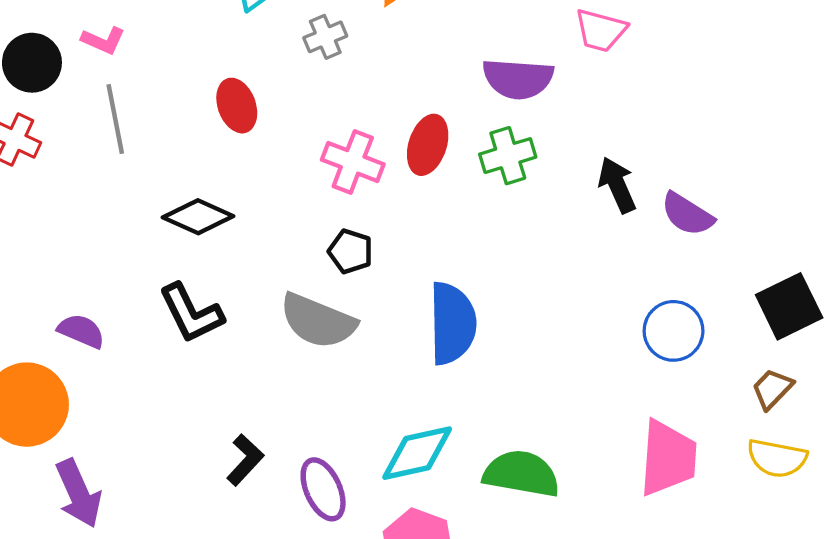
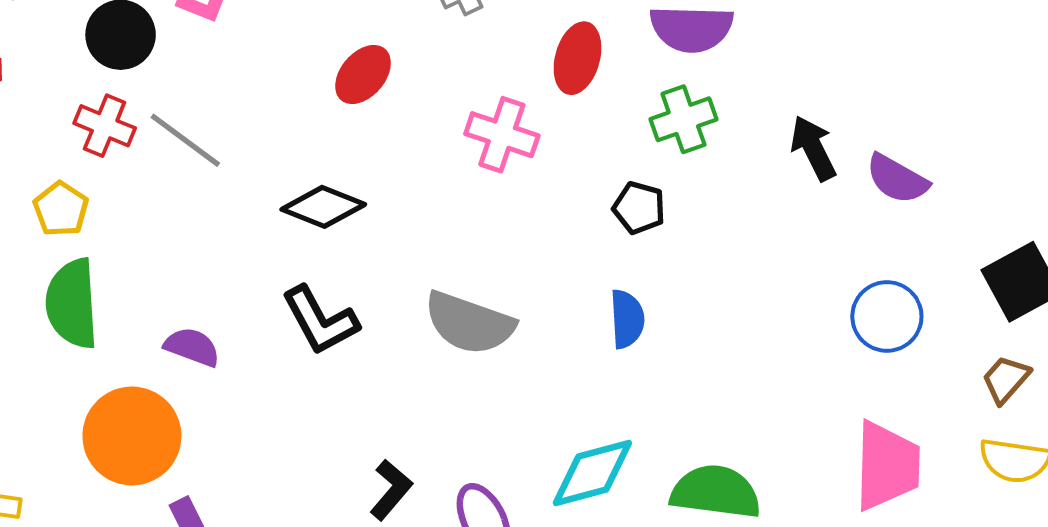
red ellipse: (237, 106) -> (363, 74), turned 63
gray line: (115, 119) -> (185, 140), moved, turned -40
red ellipse: (428, 145) -> (577, 58), moved
black pentagon: (350, 251) -> (639, 208), moved
blue semicircle: (452, 323) -> (627, 319), size x0.6

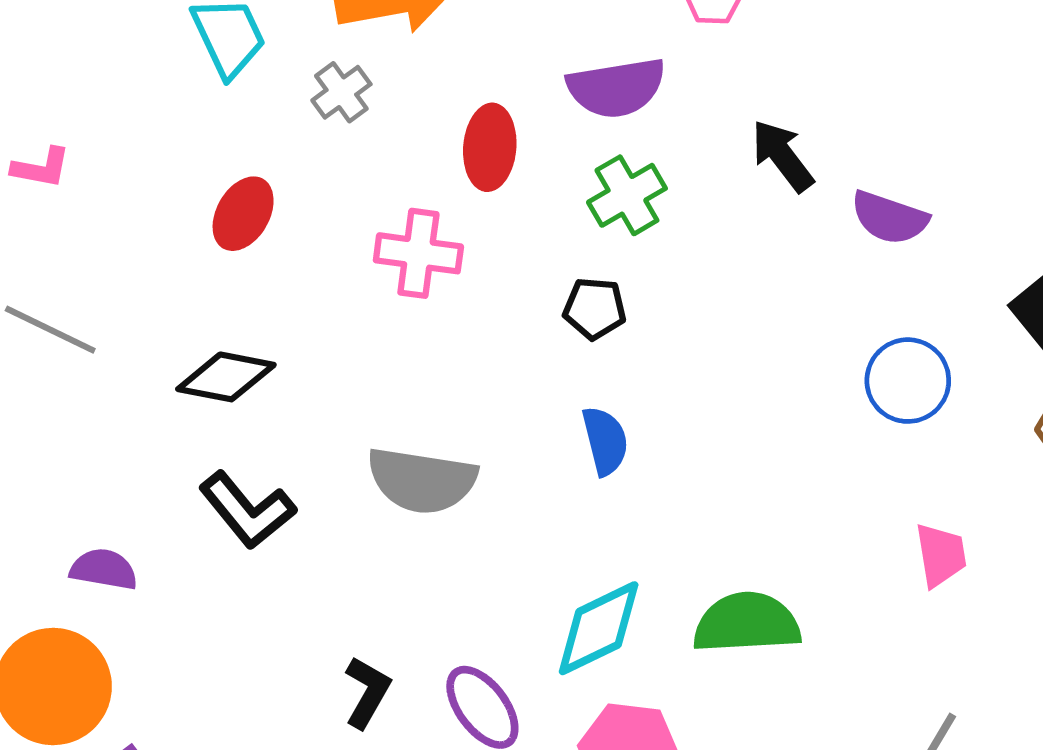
black arrow: (813, 148) -> (782, 156), moved
pink trapezoid: (887, 466) -> (941, 555), size x0.6

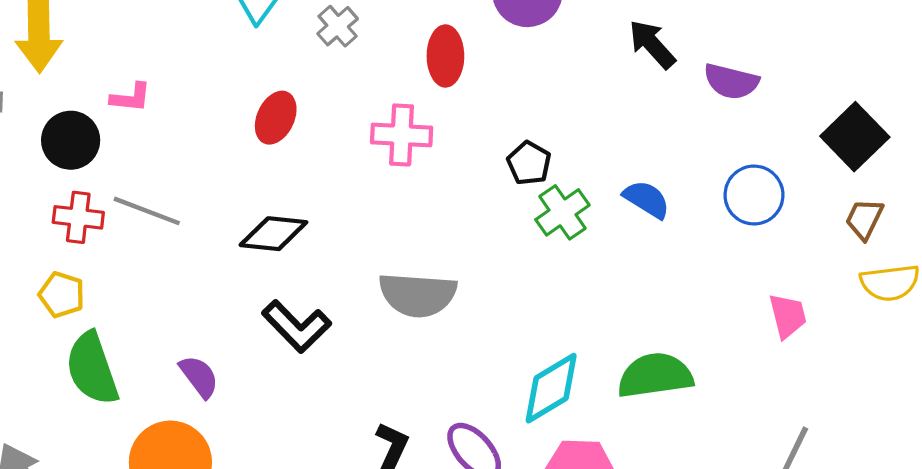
green cross: (627, 195) -> (562, 212), moved
black pentagon: (595, 308) -> (529, 163), turned 30
blue semicircle: (605, 441) -> (647, 199), moved, turned -39
purple semicircle: (104, 569) -> (199, 377), turned 48

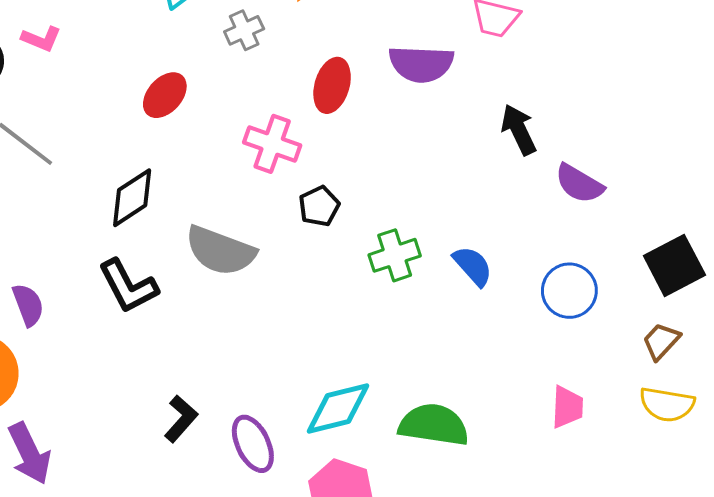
black pentagon: (529, 163) -> (319, 206), moved
black diamond: (273, 234) -> (132, 198), turned -56
gray semicircle: (418, 295) -> (220, 251), moved

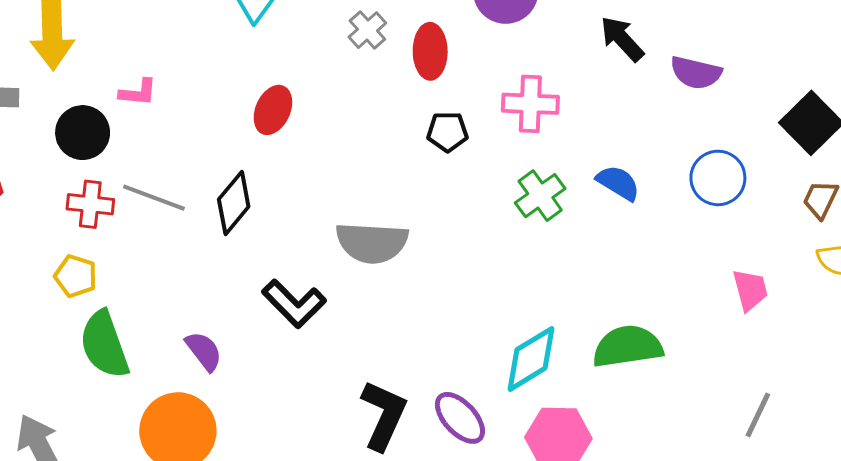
gray cross: (244, 30) -> (367, 30), moved
pink cross: (272, 144) -> (530, 104), moved
black diamond: (132, 198) -> (234, 203), moved
black pentagon: (319, 206) -> (447, 132), moved, turned -30
black L-shape: (181, 419) -> (384, 415), size x1.5

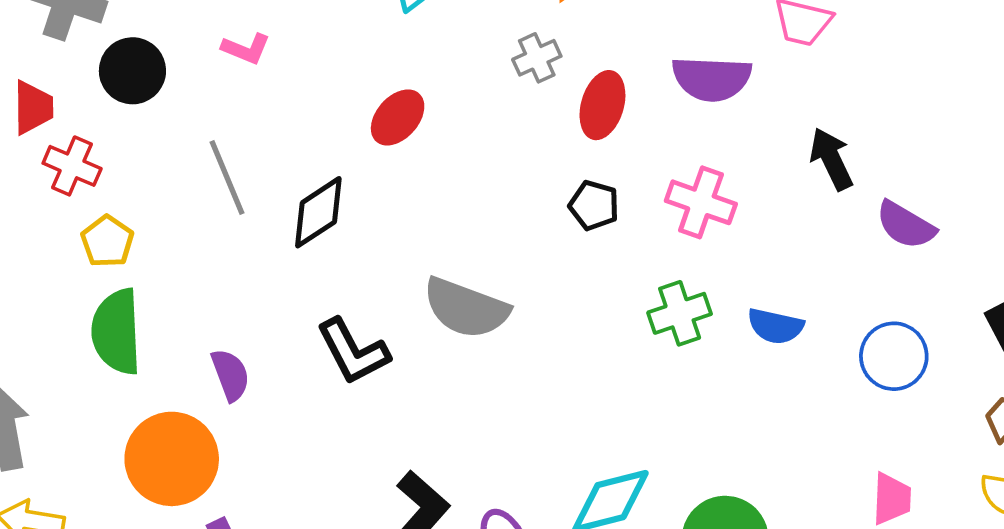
black circle: (83, 133) -> (132, 71), moved
blue semicircle: (618, 183) -> (775, 326), turned 144
gray line: (154, 198) -> (227, 178), turned 30
red cross: (90, 204) -> (72, 166), moved

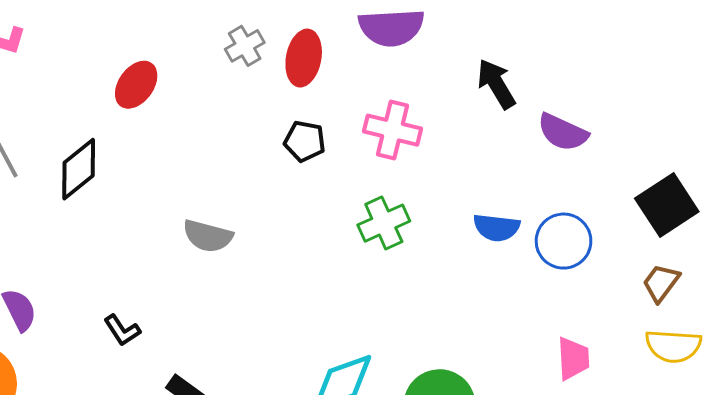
gray cross: (537, 58) -> (245, 46), moved
gray semicircle: (466, 308) -> (208, 236), size x0.7
blue semicircle: (775, 326) -> (496, 228), moved
black L-shape: (353, 352) -> (122, 330), moved, size x0.6

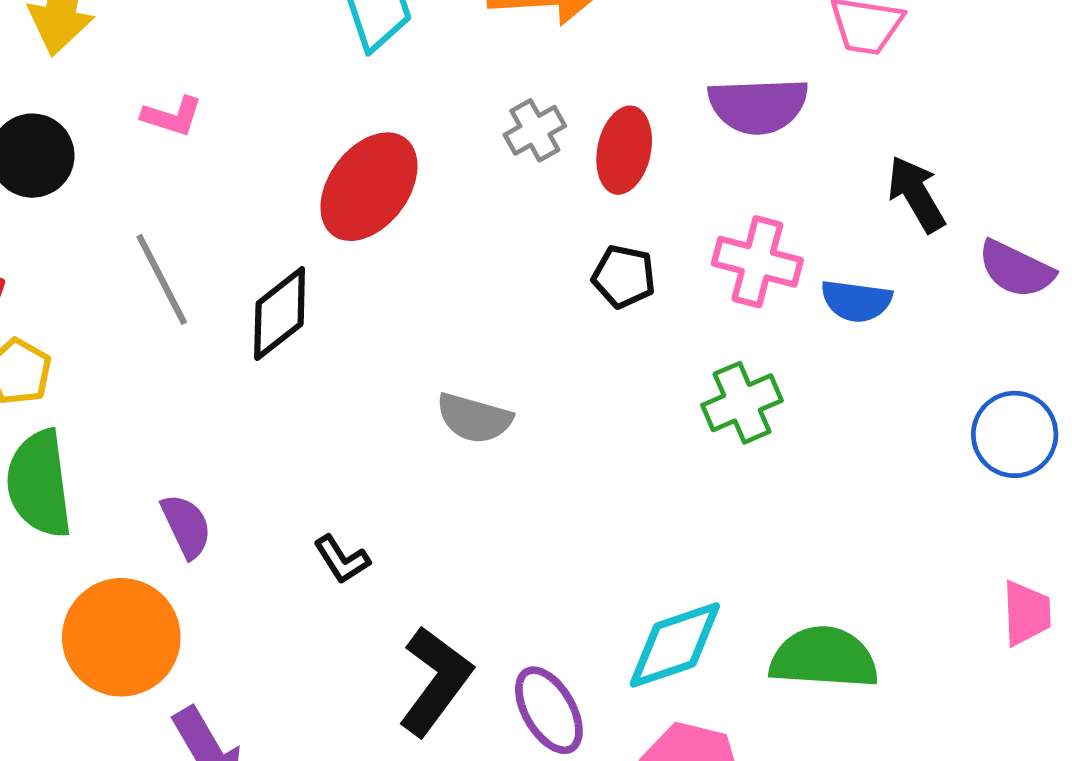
red ellipse: (136, 85) -> (369, 187), size x1.5
blue semicircle: (496, 228) -> (856, 301), moved

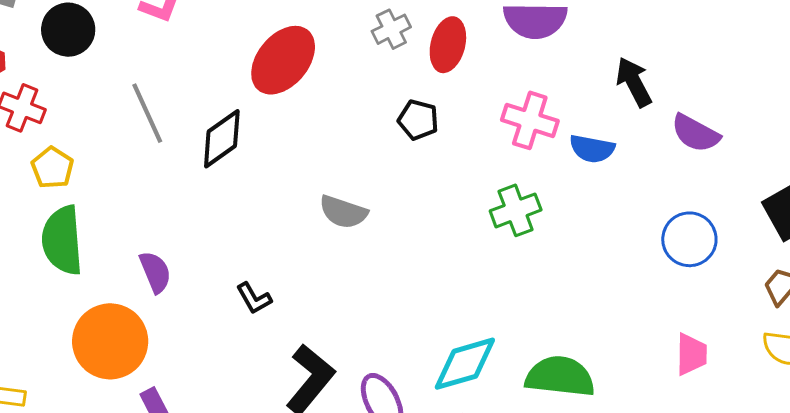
black pentagon: (624, 277) -> (418, 120), moved

